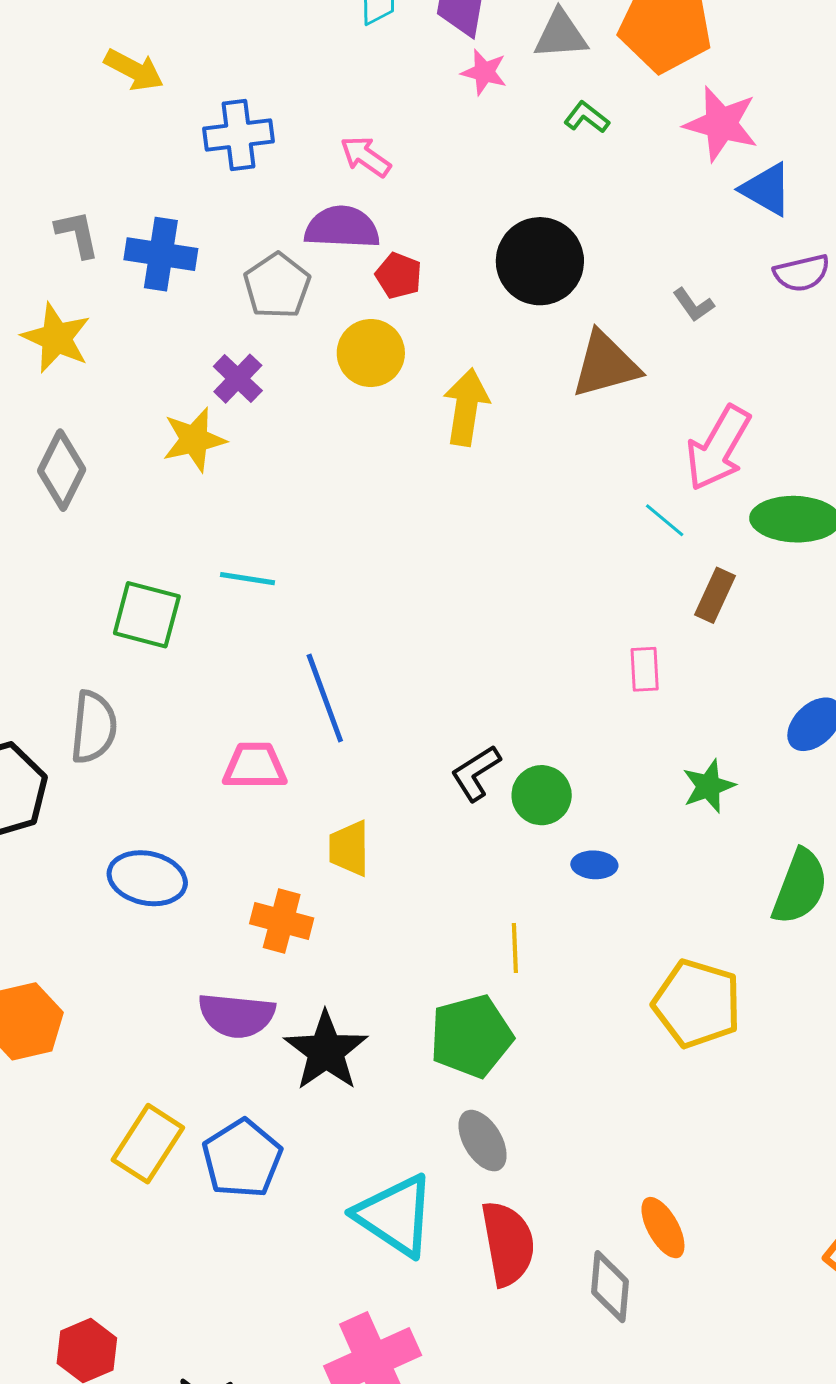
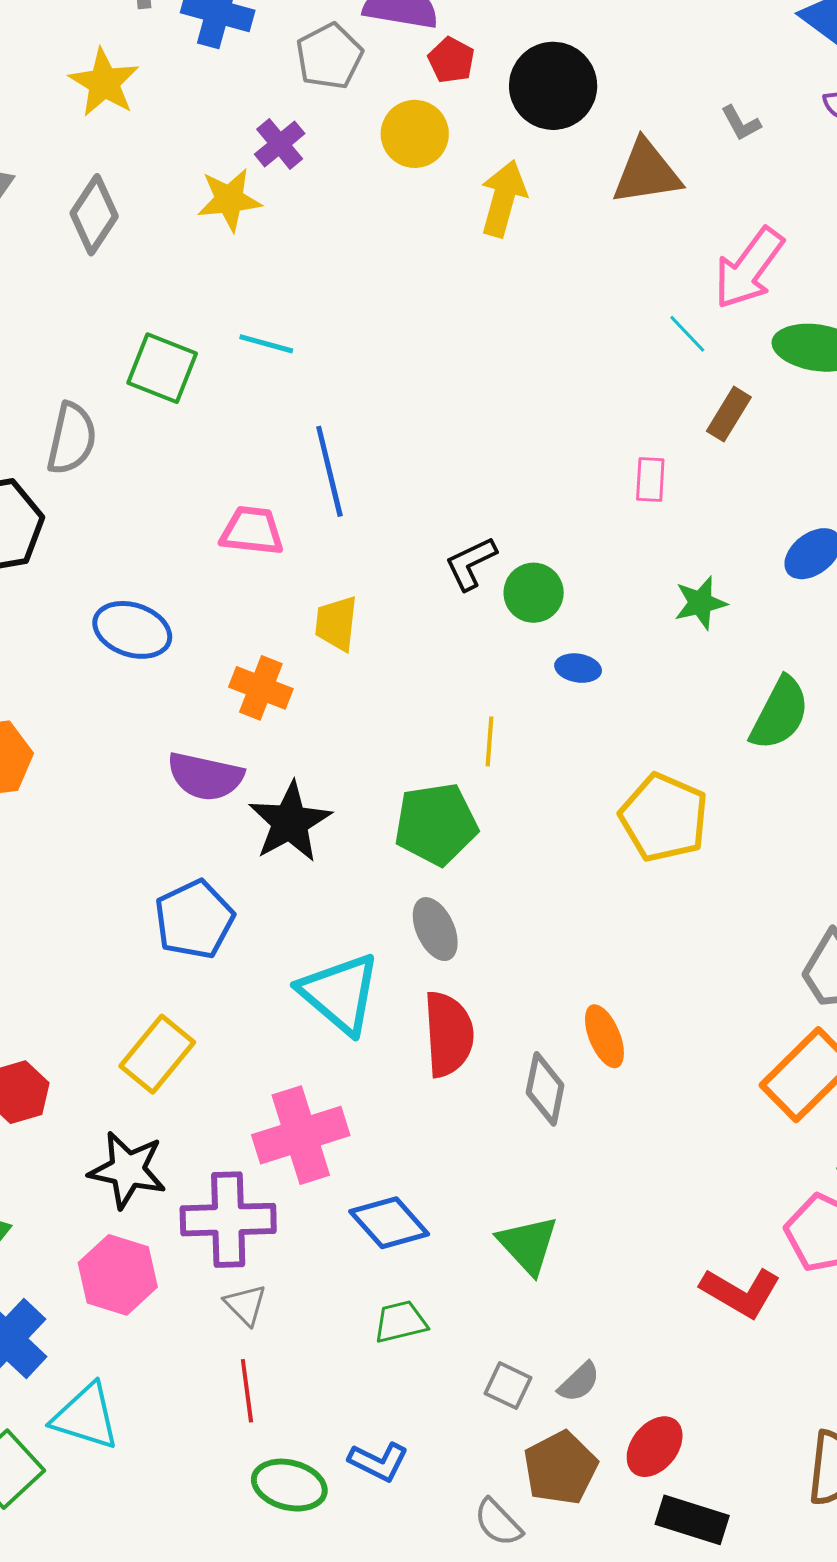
black circle: (540, 261) -> (553, 86), moved
gray semicircle: (94, 727) -> (72, 438), moved
yellow rectangle: (148, 1144) -> (157, 1054), moved

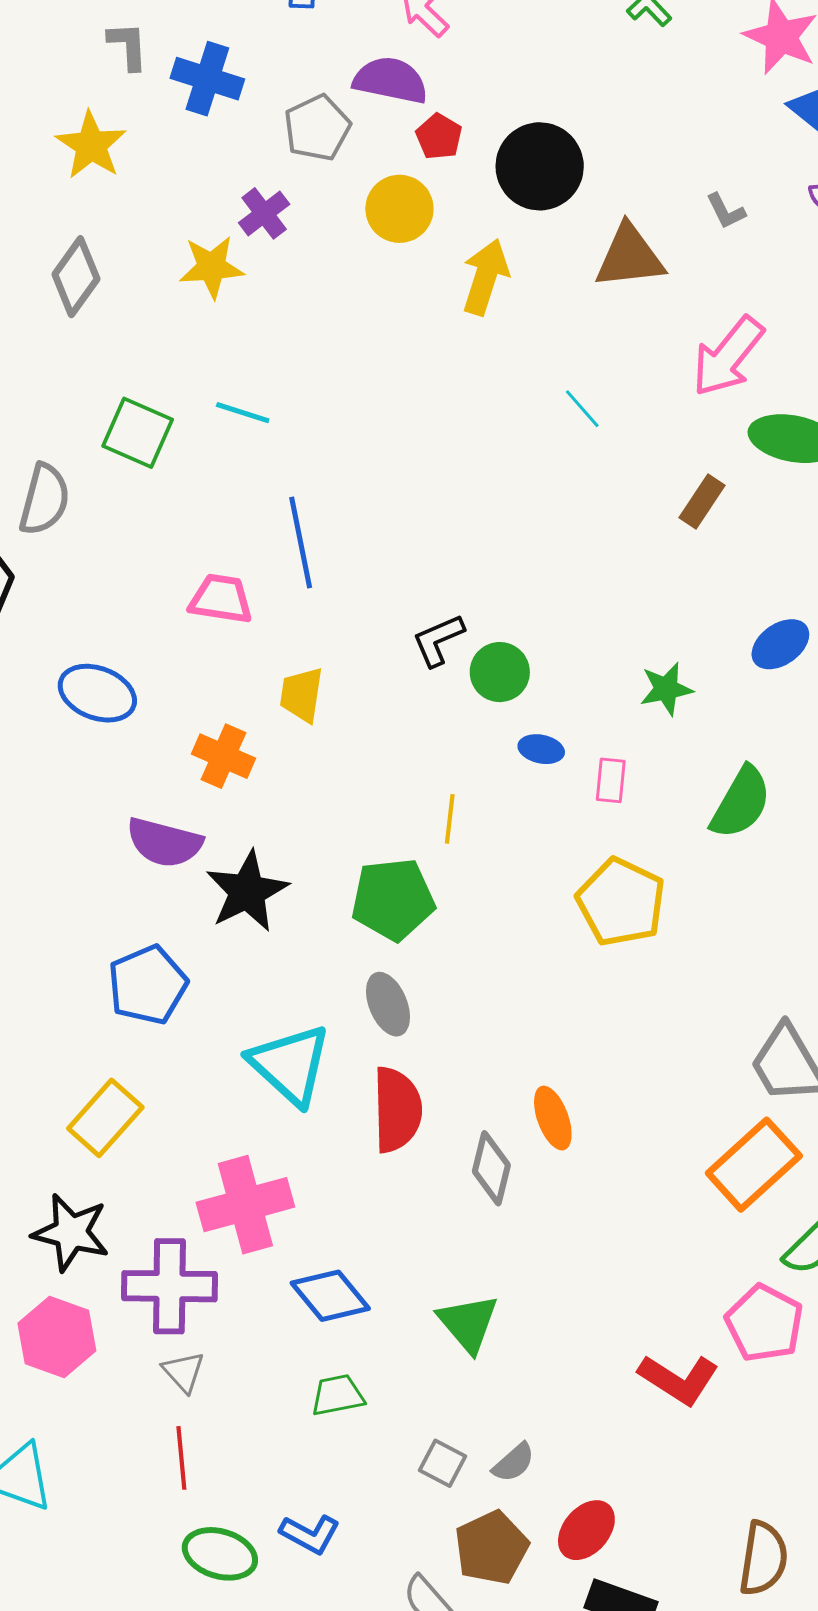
cyan line: (687, 334) -> (582, 409), moved
pink rectangle: (650, 480) -> (611, 780), moved

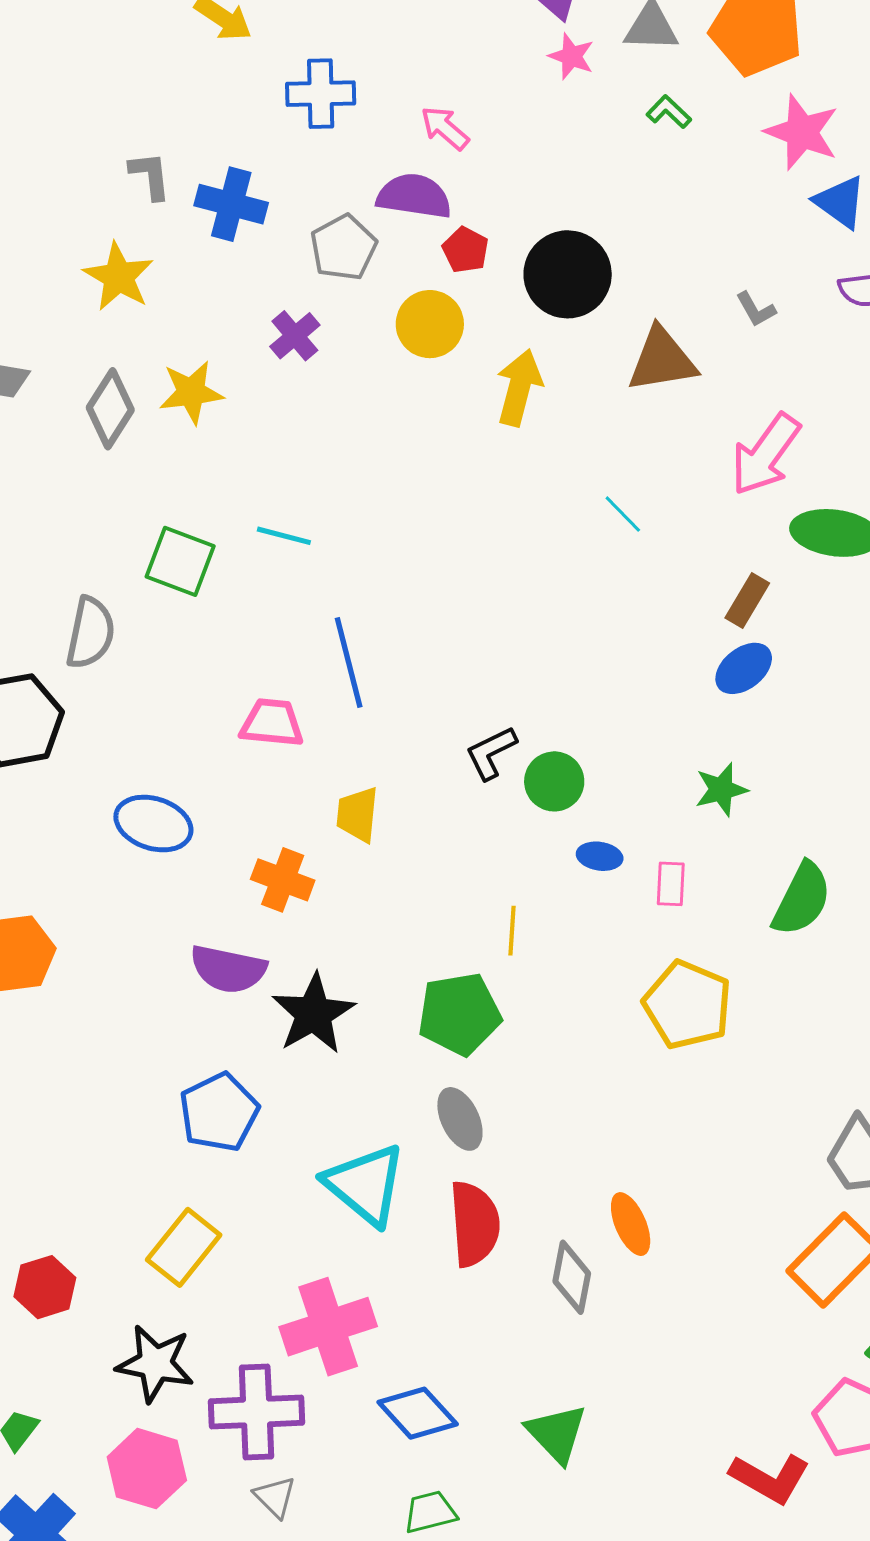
yellow star: (212, 267) -> (191, 392), moved
blue ellipse: (780, 644) -> (744, 668), moved

